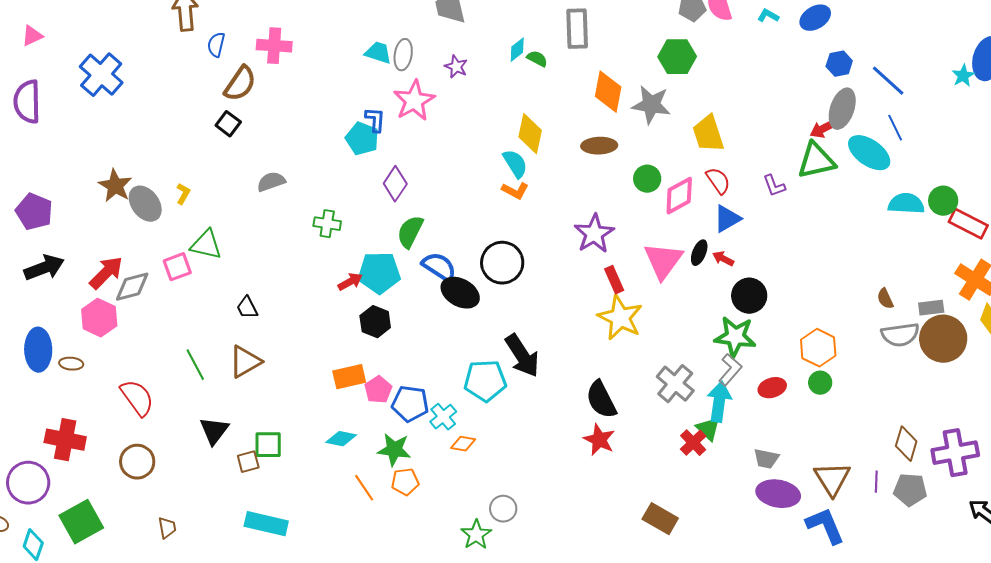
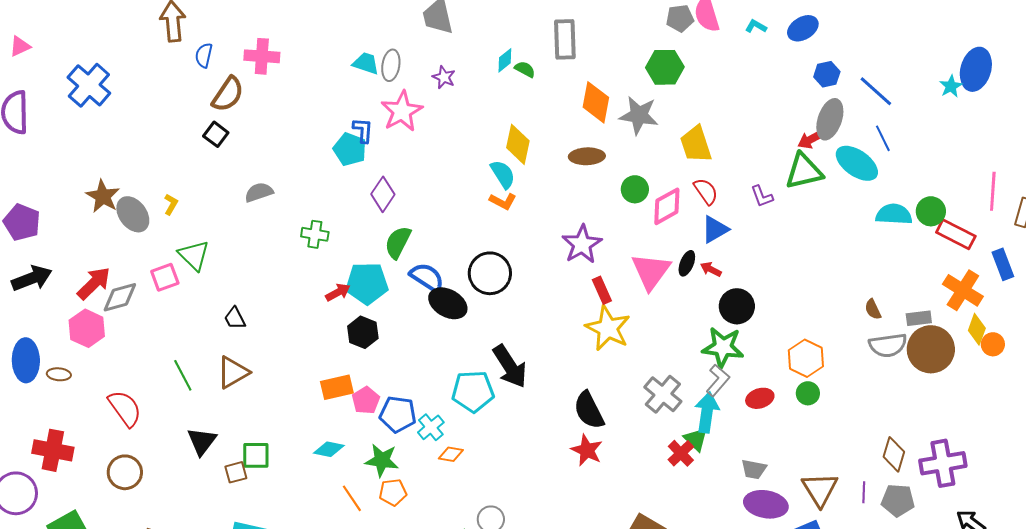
green triangle: (206, 245) -> (194, 255), turned 32

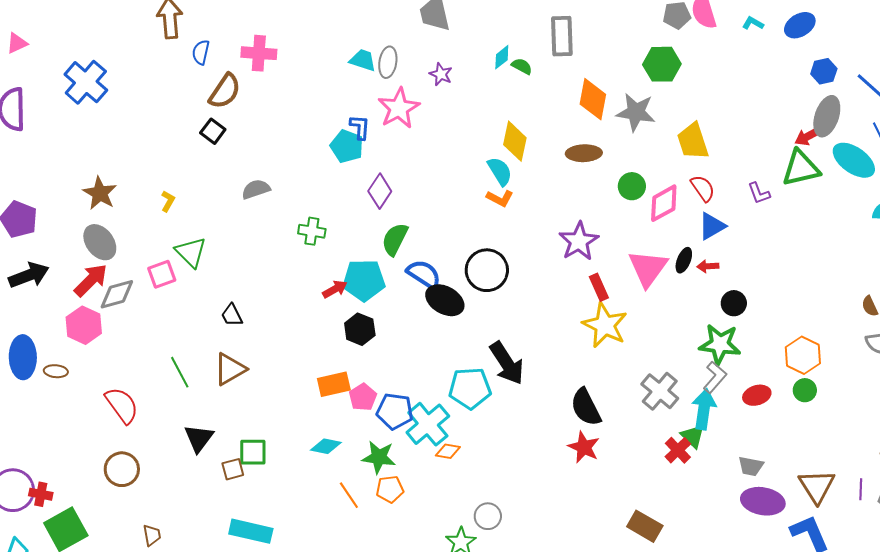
gray ellipse: (133, 214) -> (100, 242), moved
red arrow: (711, 269) -> (708, 266), turned -30
black circle: (737, 306) -> (734, 303), size x0.7
cyan cross: (431, 427) -> (428, 424), size x1.6
red cross: (53, 450) -> (41, 494), moved, size x0.6

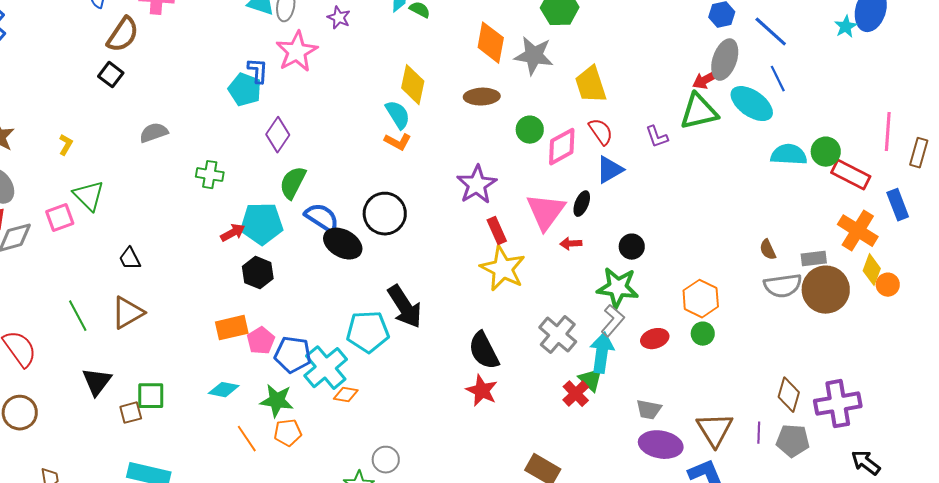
red arrow: (708, 266) -> (571, 244), moved

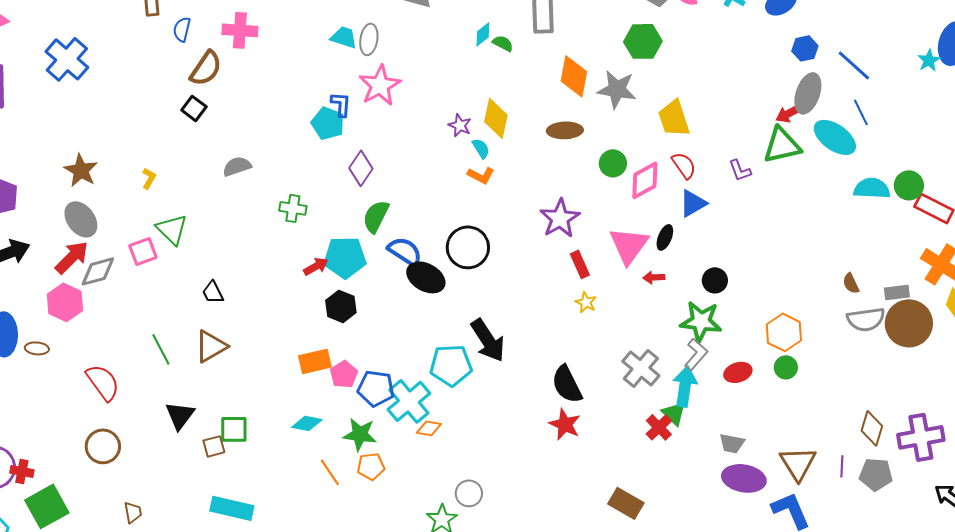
purple star: (339, 18) -> (460, 125), moved
cyan semicircle: (398, 115) -> (481, 148), size x0.7
yellow star: (503, 269) -> (586, 302), size x0.5

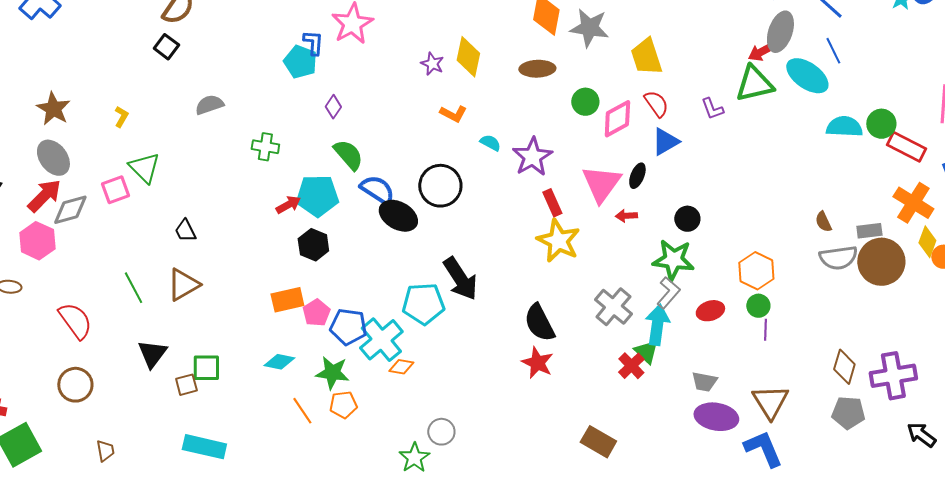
cyan semicircle: (481, 148) -> (490, 143), moved, turned -30
purple diamond: (361, 168) -> (333, 107), size x0.7
green semicircle: (376, 216) -> (348, 155), turned 112
yellow star: (586, 302) -> (558, 241), size x2.0
purple line: (842, 466) -> (765, 330), moved

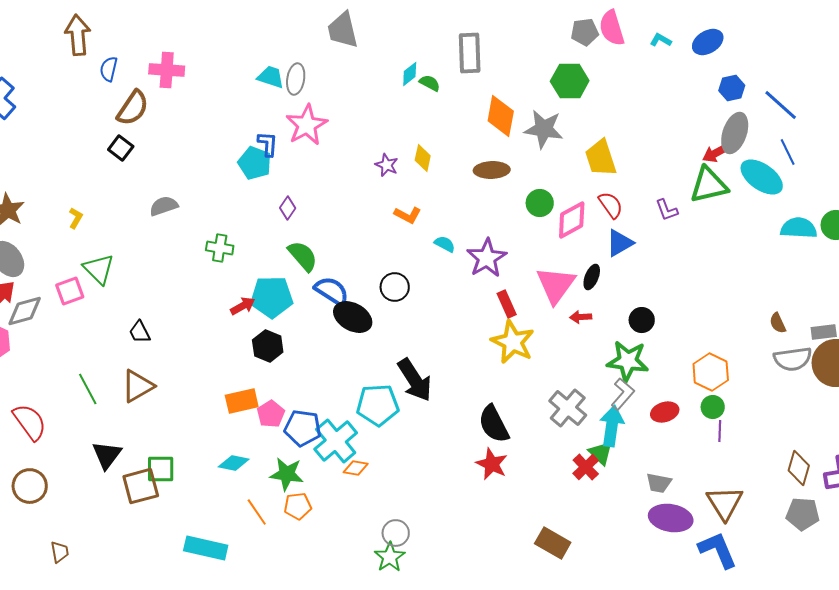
yellow diamond: (468, 57) -> (423, 158), size x0.7
black circle: (440, 186) -> (395, 287), size x0.7
brown square: (186, 385) -> (141, 486), size x1.6
cyan rectangle: (204, 447) -> (206, 548), moved
green star: (414, 458) -> (390, 557), moved

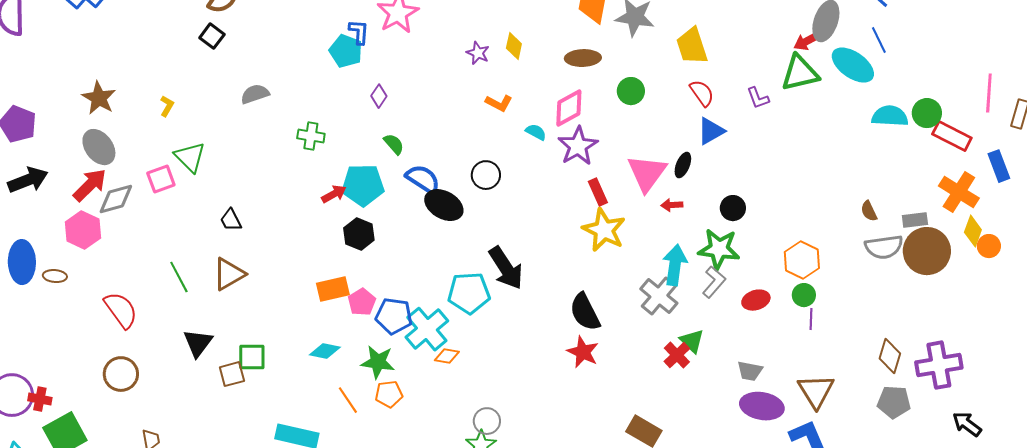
pink diamond: (572, 220) -> (569, 108), moved
green semicircle: (303, 256) -> (394, 144), size x0.7
cyan arrow: (612, 426) -> (675, 265), moved
brown square: (141, 486) -> (232, 374), size x0.7

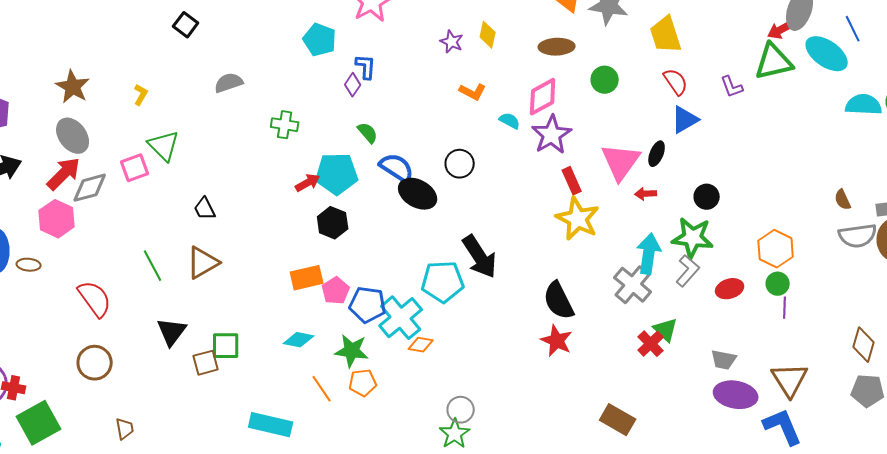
blue L-shape: (359, 32) -> (366, 67), moved

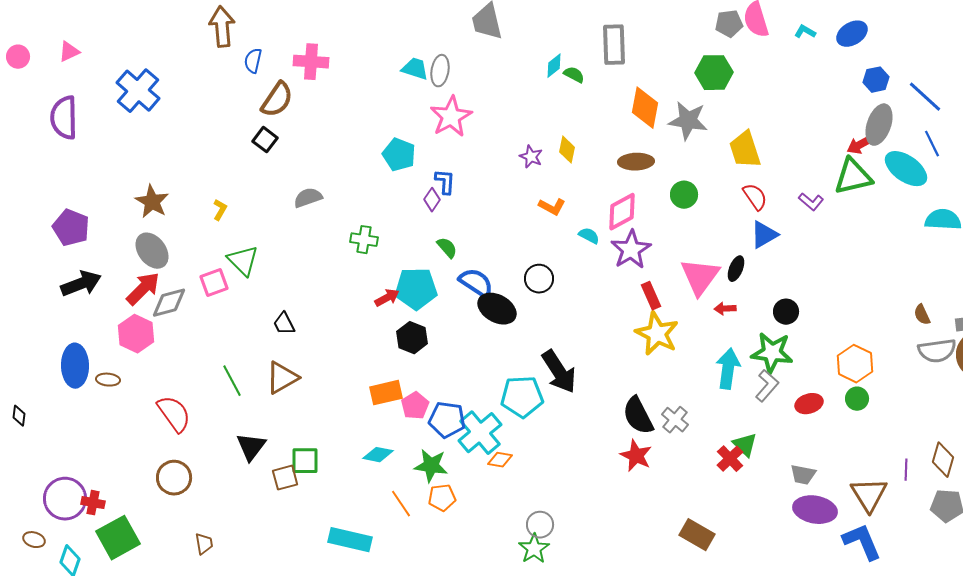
purple L-shape: (732, 87) -> (811, 202), turned -30
gray cross: (633, 285) -> (675, 420), moved, size x0.7
purple line: (785, 308) -> (906, 470), moved

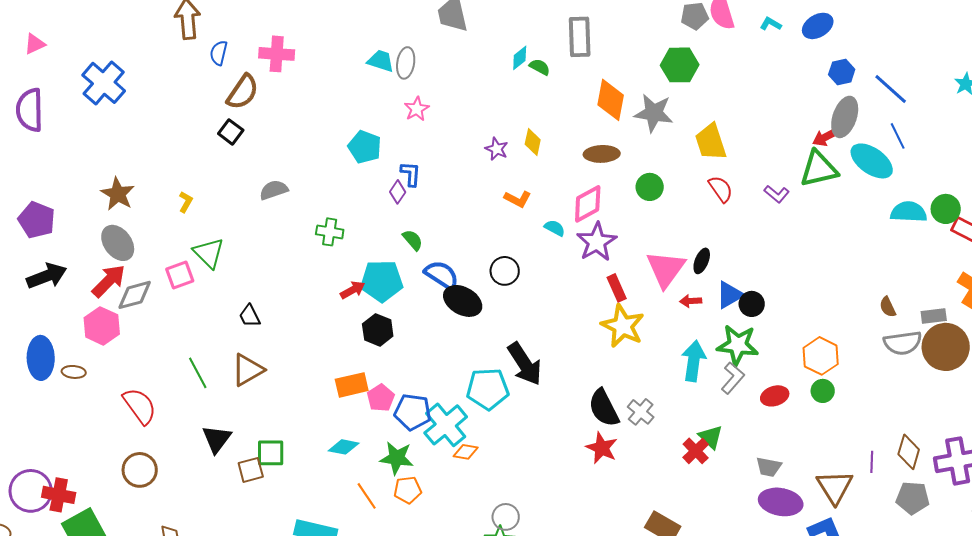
pink star: (451, 117) -> (417, 109), size x0.6
blue triangle: (764, 235) -> (730, 295), moved
red cross: (93, 503) -> (59, 495), size x1.4

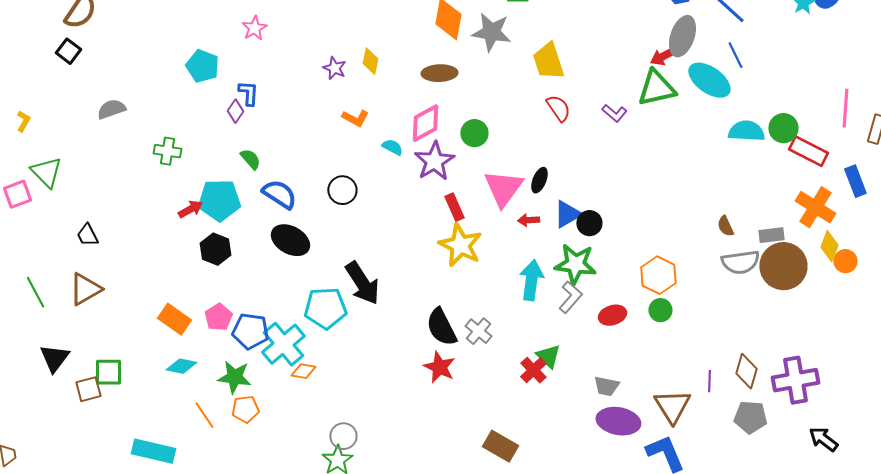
green circle: (650, 187) -> (474, 133), moved
black ellipse: (463, 301) -> (290, 240), moved
orange rectangle: (352, 385) -> (174, 319), moved, turned 48

